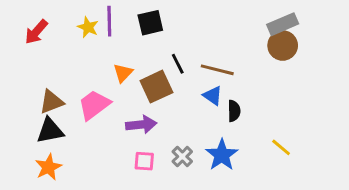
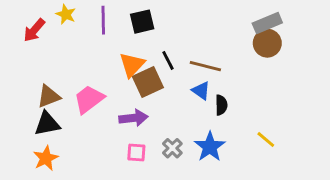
yellow star: (88, 27) -> (66, 14), moved
orange triangle: (123, 73) -> (132, 65), moved, size x1.4

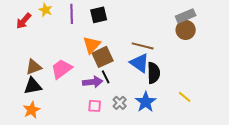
black line: (168, 60) -> (106, 77), moved
blue triangle: (201, 91) -> (140, 63), size x1.5
black semicircle: (221, 105) -> (154, 73), size x1.5

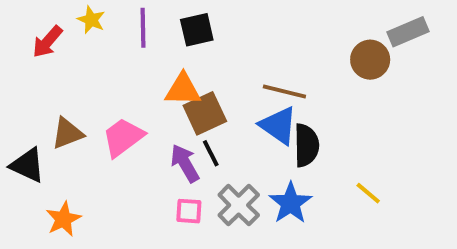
gray rectangle: (186, 16) -> (408, 32), moved
orange triangle: (92, 45) -> (183, 90), turned 48
purple arrow: (93, 82) -> (185, 163), turned -114
black triangle: (33, 86) -> (27, 165), moved, turned 36
gray cross: (120, 103) -> (239, 205), size x1.5

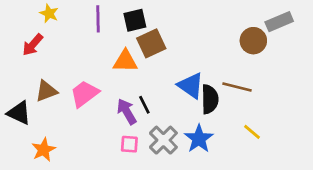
yellow star: (91, 20) -> (49, 13), moved
red arrow: (47, 42) -> (33, 45), moved
brown line: (284, 92) -> (237, 87), moved
brown square: (205, 113) -> (151, 43), moved

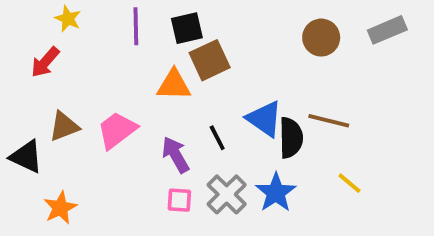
brown circle: (253, 41) -> (321, 38), moved
black line: (144, 105) -> (217, 138), moved

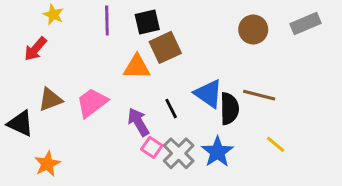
pink square: (179, 200) -> (152, 147), moved, turned 30

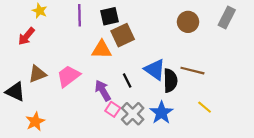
gray rectangle: (305, 24) -> (227, 17), turned -40

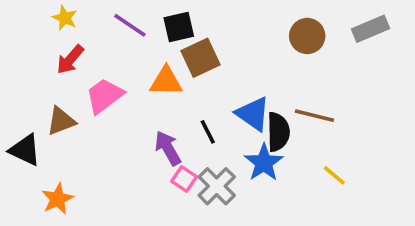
purple line: (80, 15) -> (130, 25), turned -55
gray rectangle: (227, 17) -> (371, 29), turned 40
red arrow: (26, 36) -> (70, 60), moved
pink trapezoid: (68, 76) -> (105, 96), moved
blue star: (161, 113) -> (264, 163), moved

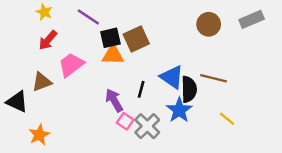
black square: (179, 27) -> (110, 38), moved
black line: (208, 132) -> (141, 89), turned 42

